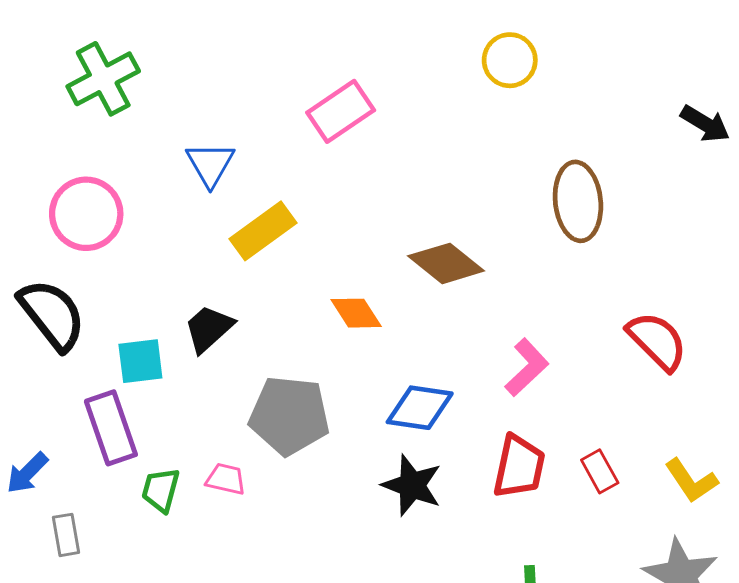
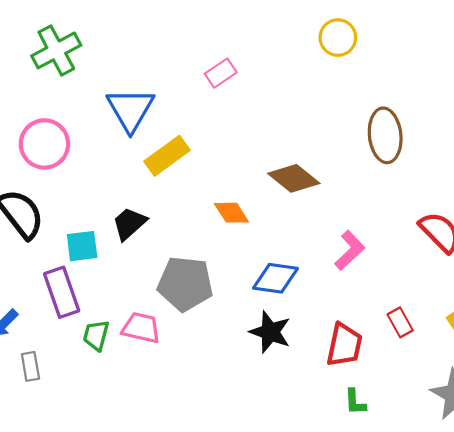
pink rectangle: (341, 111) -> (221, 73), size x0.7
blue triangle: (210, 164) -> (130, 110), size x1.4
red trapezoid: (519, 467) -> (344, 345), moved
pink trapezoid: (226, 479) -> (141, 328), size x1.4

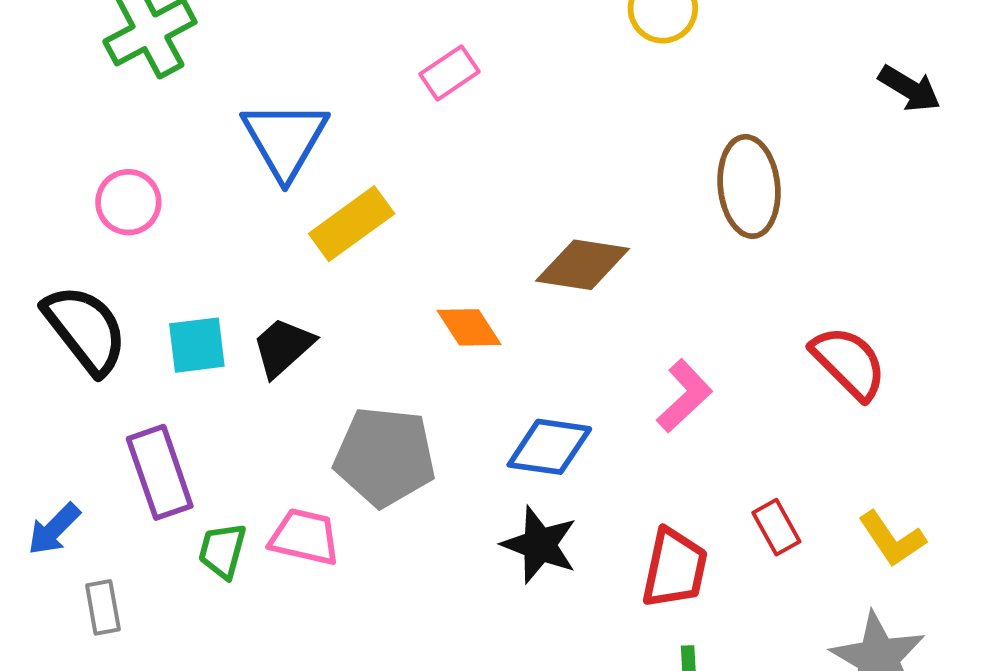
pink circle: (44, 144) -> (128, 202), size x0.7
brown diamond: (294, 178) -> (583, 265), turned -30
cyan square: (82, 246) -> (197, 345), moved

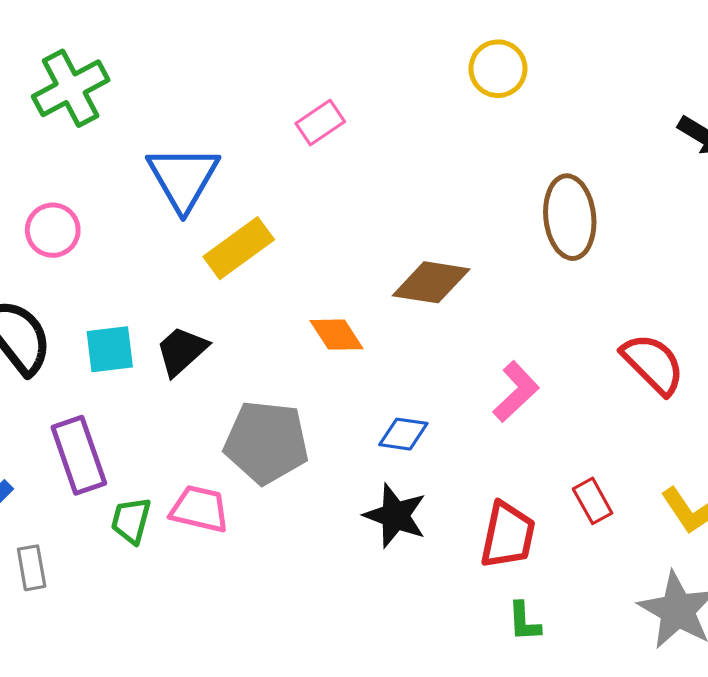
blue diamond: (549, 447) -> (403, 434), size x0.7

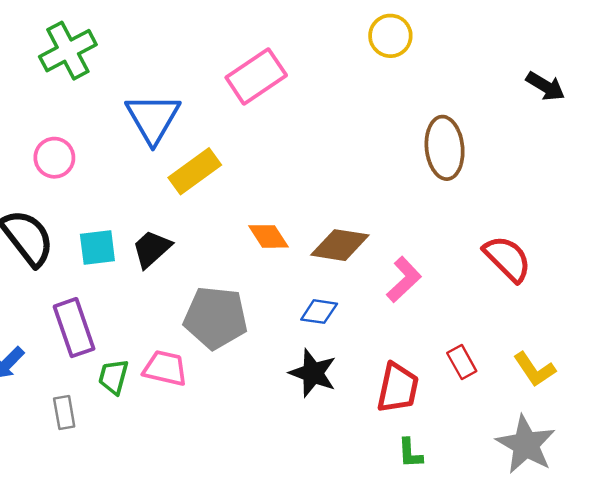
pink rectangle: (320, 123) -> (256, 76), size x1.6
brown diamond: (431, 282) -> (340, 245), moved
gray rectangle: (32, 568) -> (64, 412), moved

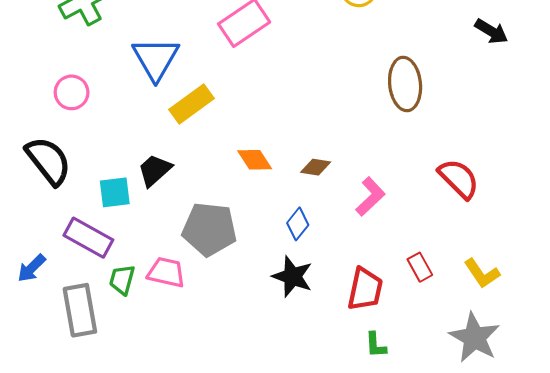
brown diamond: (340, 245) -> (316, 167), size x0.6
cyan square: (97, 248) -> (115, 192), moved
blue diamond: (319, 312) -> (298, 224), turned -60
purple rectangle: (74, 328) -> (88, 238), turned -42
gray rectangle: (64, 412) -> (80, 310), size x1.8

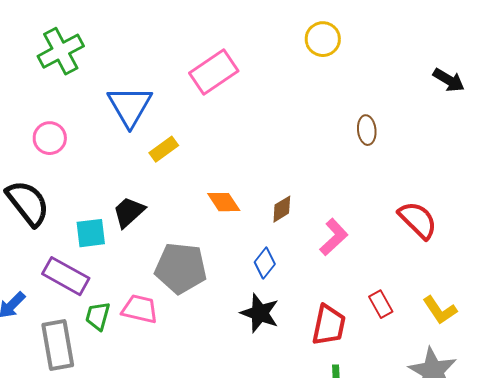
brown ellipse: (405, 84) -> (367, 130), size x0.6
yellow rectangle: (191, 104) -> (164, 149), size x0.7
brown diamond: (316, 167) -> (282, 209), turned -40

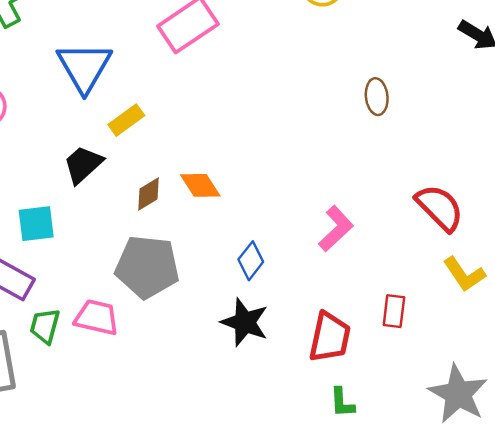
brown diamond: (282, 209) -> (148, 194), moved
black trapezoid: (129, 212) -> (83, 164), moved
red rectangle: (381, 304) -> (394, 311), turned 36
yellow L-shape: (440, 310) -> (464, 274), moved

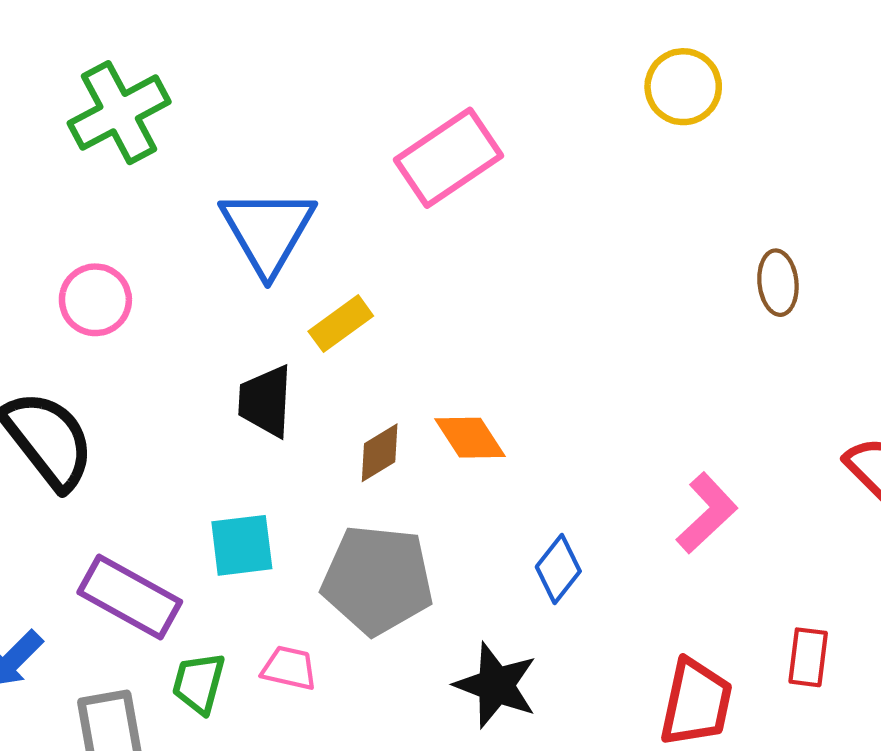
black trapezoid: (83, 164) -> (265, 401), turned -45
cyan square: (36, 224) -> (242, 545), moved
pink trapezoid: (97, 317) -> (289, 668), size x0.7
black star: (245, 322) -> (496, 685), moved

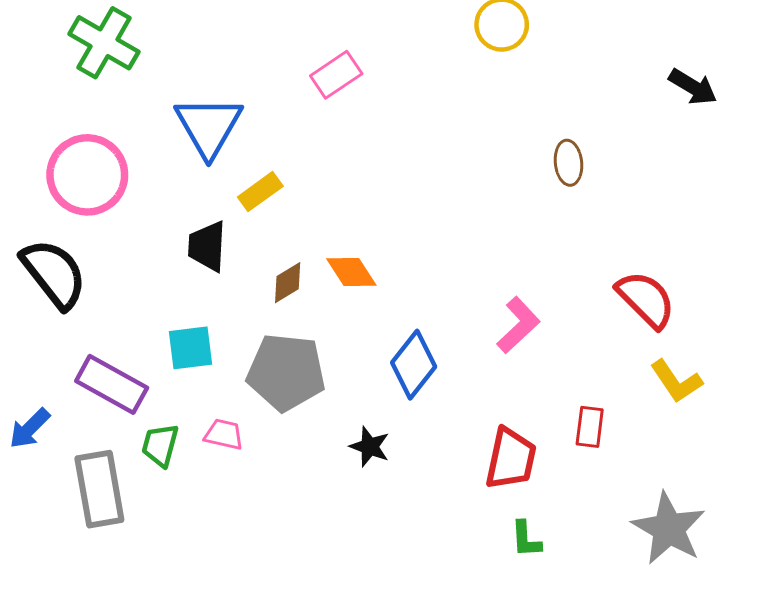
green cross: (119, 113) -> (104, 43), turned -32
pink rectangle: (449, 158) -> (336, 75), size x0.7
pink circle: (95, 300) -> (87, 175), size x1.6
blue diamond: (558, 569) -> (414, 365), size x1.4
black star: (496, 685) -> (370, 447), size x0.7

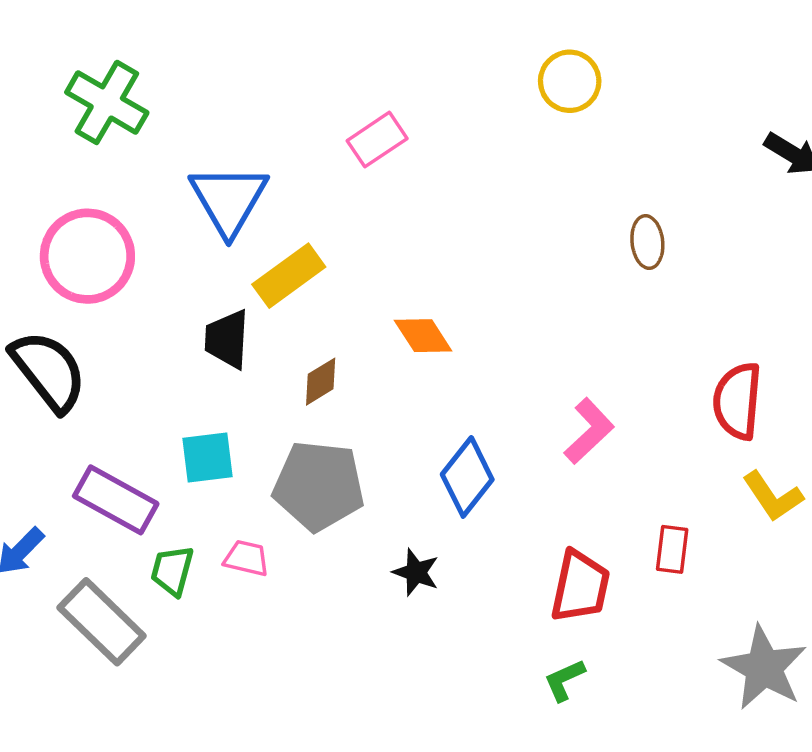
yellow rectangle: (260, 192) -> (289, 276), size x1.4
orange diamond: (351, 272) -> (423, 336), moved
red semicircle: (646, 299) -> (737, 401), turned -130
gray rectangle: (99, 489) -> (102, 622), turned -36
green L-shape: (526, 539) -> (564, 680), moved, turned 69

